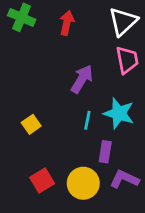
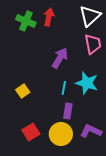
green cross: (22, 17) -> (26, 21), moved
purple rectangle: (105, 152) -> (68, 111), moved

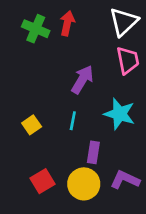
cyan line: (64, 88) -> (73, 121), moved

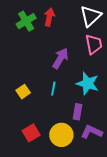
green cross: (36, 29) -> (26, 21), turned 36
purple rectangle: (93, 152) -> (78, 112), moved

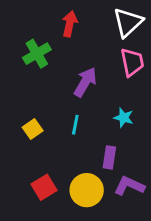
green cross: (26, 21) -> (37, 54), moved
cyan star: (88, 84) -> (124, 118), size x0.6

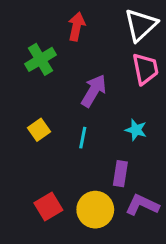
yellow square: (33, 129) -> (39, 130), moved

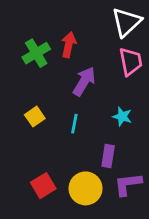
red arrow: (76, 27) -> (69, 45), moved
purple L-shape: (142, 205) -> (128, 184), turned -32

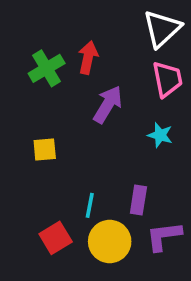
yellow square: (35, 117) -> (45, 150), turned 30
cyan star: (122, 117) -> (160, 135), moved
cyan line: (74, 124) -> (90, 205), moved

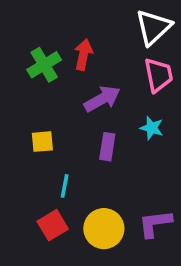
purple arrow: (108, 104) -> (102, 99), turned 30
purple rectangle: (138, 200) -> (107, 147), moved
cyan line: (90, 205) -> (65, 186), moved

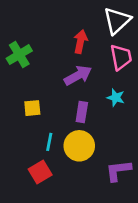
red arrow: (83, 54) -> (81, 42), moved
green cross: (44, 65) -> (19, 55), moved
yellow circle: (104, 229) -> (79, 146), moved

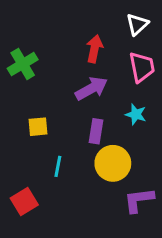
white triangle: (117, 21) -> (137, 24), size x0.7
yellow circle: (79, 146) -> (113, 163), moved
red square: (40, 172) -> (24, 202), moved

